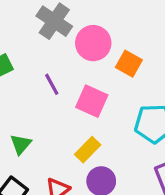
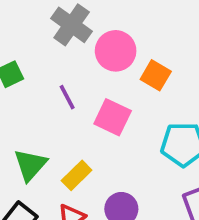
green triangle: (21, 144) -> (30, 165), size x1.4
yellow rectangle: (88, 150) -> (77, 175), moved

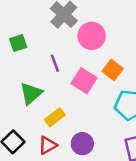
orange square: (156, 75) -> (113, 70), moved
green triangle: (30, 165) -> (31, 93), moved

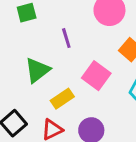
pink square: (84, 81) -> (96, 76), moved

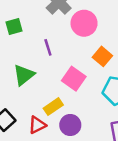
yellow rectangle: (62, 99) -> (53, 107), moved

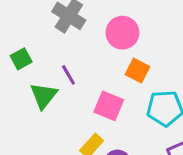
pink circle: (84, 23) -> (122, 33), moved
green triangle: (24, 75) -> (44, 96), moved

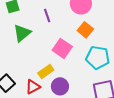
purple line: (68, 75) -> (47, 16), moved

